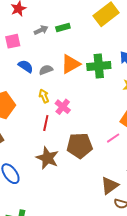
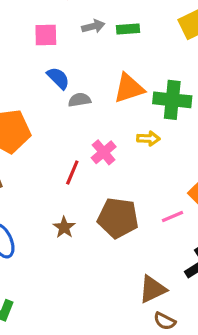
gray semicircle: (46, 70) -> (80, 100), moved
yellow arrow: (44, 96) -> (148, 139), moved, turned 104
brown star: (47, 158) -> (64, 227), size x0.6

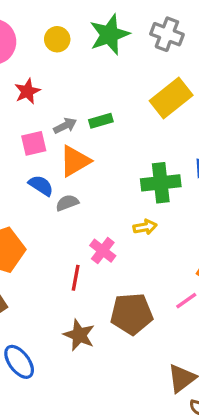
pink square: (46, 35) -> (34, 143), moved
orange triangle: (129, 88) -> (75, 161), moved
brown star: (64, 227) -> (79, 335), size x1.4

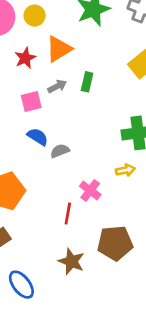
yellow circle: (57, 39) -> (35, 16), moved
green rectangle: (101, 121) -> (87, 82), turned -60
orange triangle: (75, 161) -> (59, 49), moved

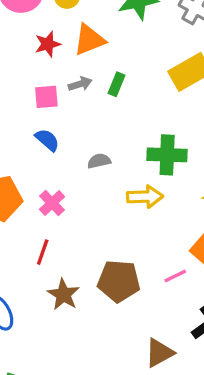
gray semicircle: (60, 151) -> (99, 161), moved
yellow arrow: (125, 170) -> (145, 197), size x1.5
pink cross: (90, 190) -> (52, 203), moved
red line: (68, 214) -> (43, 252), moved

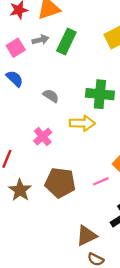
green rectangle: (117, 84) -> (66, 42), size x1.5
pink square: (46, 97) -> (16, 48), turned -30
gray semicircle: (99, 161) -> (51, 96), turned 42
pink cross: (52, 203) -> (43, 137), moved

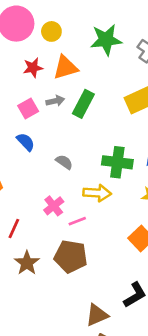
pink line: (101, 181) -> (77, 221), moved

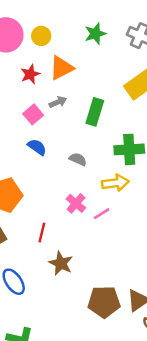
green star: (106, 40) -> (95, 34), size x0.7
green rectangle: (83, 104) -> (95, 112), moved
brown pentagon: (71, 257) -> (104, 302), moved

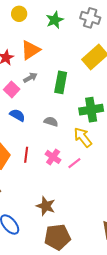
yellow circle: (41, 36) -> (19, 14), moved
yellow arrow: (115, 183) -> (83, 137), turned -115
red line: (42, 233) -> (26, 155), moved
brown pentagon: (104, 302) -> (57, 237), moved

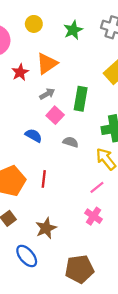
pink square: (12, 89) -> (55, 115), moved
pink cross: (53, 157) -> (94, 216), moved
brown star: (46, 206) -> (46, 228), moved, turned 30

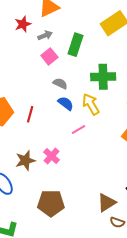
red star: (20, 72) -> (23, 24), moved
blue semicircle: (33, 136) -> (66, 103), moved
pink cross: (94, 216) -> (52, 156), moved

